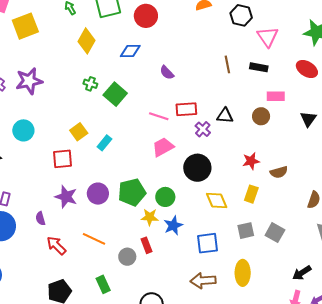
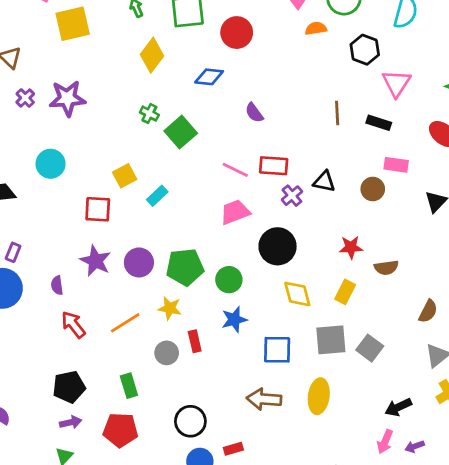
yellow star: (150, 217) -> (170, 308), moved
gray square: (246, 231) -> (331, 340), size x1.4
orange line: (94, 239) -> (125, 323), turned -65

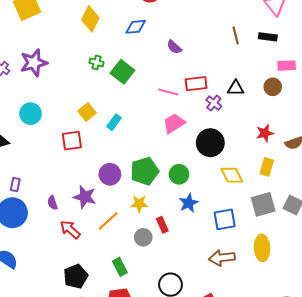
purple star: (95, 261) -> (85, 197), moved

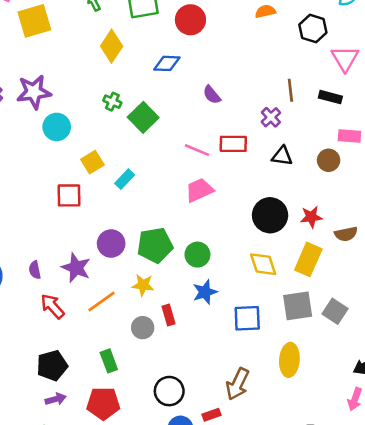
purple cross: (214, 103) -> (271, 117), moved
cyan circle: (30, 114) -> (57, 127), moved
black circle: (210, 143) -> (270, 215), moved
yellow rectangle: (267, 167) -> (308, 259), size x1.4
brown arrow: (222, 258) -> (238, 384), moved, turned -65

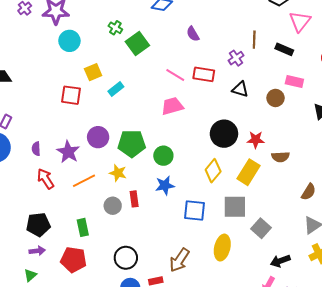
yellow diamond: (263, 264) -> (213, 171), turned 50
gray square: (335, 311) -> (261, 228), moved

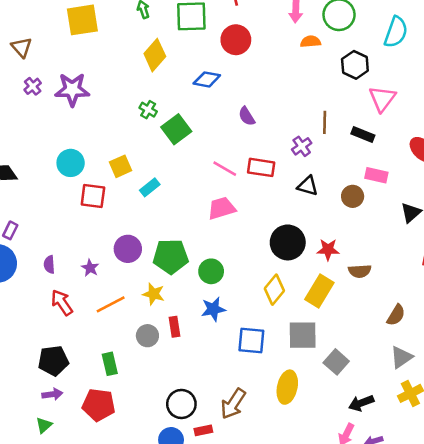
cyan circle: (69, 41) -> (71, 163), moved
purple star: (68, 152) -> (90, 268), size x0.6
black circle: (126, 258) -> (181, 404), moved

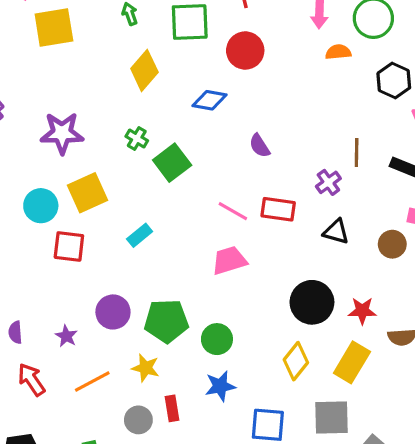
purple star: (72, 90) -> (62, 133), moved
yellow square: (120, 166) -> (88, 193), moved, size x1.4

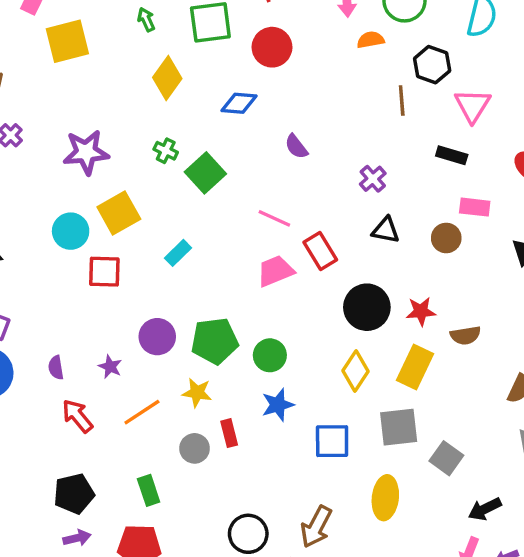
brown line: (357, 153) -> (402, 100), moved
red rectangle: (278, 209) -> (320, 251), moved, turned 56

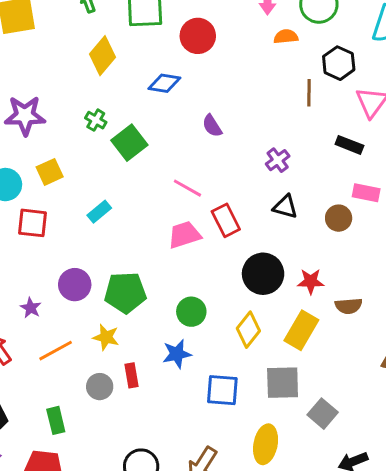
yellow square: (119, 213) -> (50, 172), size x0.7
green circle: (270, 355) -> (191, 312), moved

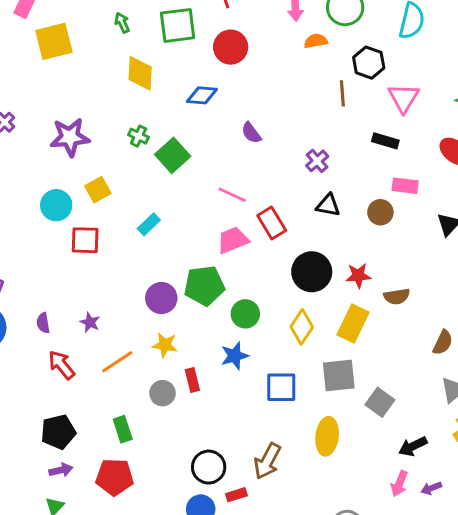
yellow diamond: (103, 56) -> (140, 73), turned -33
purple circle: (75, 285) -> (161, 298), moved
green pentagon: (125, 293) -> (204, 286), moved

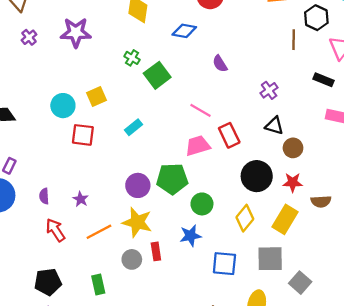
purple star: (70, 137) -> (76, 33), moved
brown circle: (380, 212) -> (293, 148), moved
yellow star: (165, 345) -> (137, 222), size x1.5

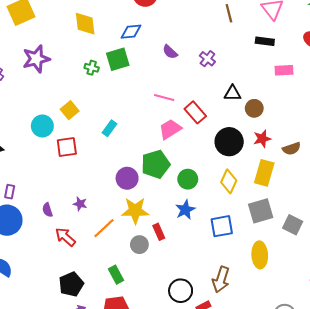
green square: (157, 75) -> (118, 59), moved, turned 35
purple cross: (269, 90) -> (207, 59), moved

